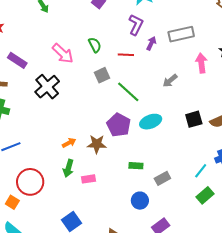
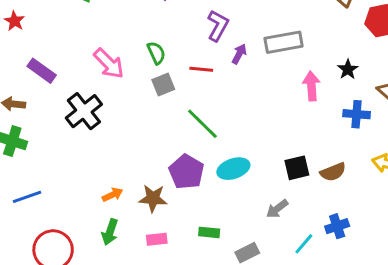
gray square: (102, 75) -> (163, 84), moved
gray arrow: (170, 81) -> (277, 209), moved
pink rectangle: (88, 179) -> (157, 239), moved

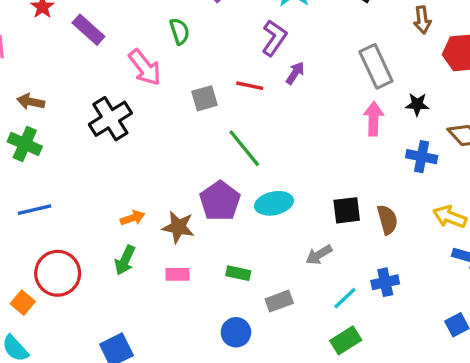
gray rectangle: (284, 42) -> (376, 66), moved, turned 69
green semicircle: (156, 53) -> (180, 31), moved
black star: (348, 69) -> (417, 104), turned 30
purple rectangle: (42, 71) -> (88, 30), moved
brown semicircle: (333, 172) -> (387, 220), turned -90

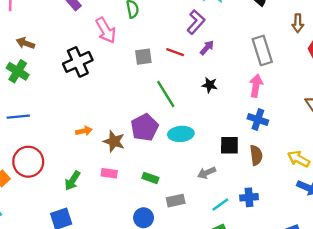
black star: (417, 104) -> (210, 85), moved
blue cross: (422, 157) -> (258, 120), moved
green arrow: (125, 260) -> (72, 181), moved

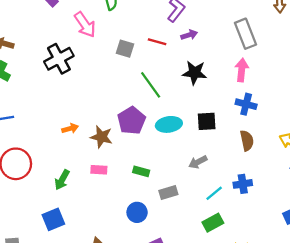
purple arrow: (207, 48) -> (189, 35), turned 35
gray square: (143, 57) -> (125, 49), turned 30
black star: (210, 85) -> (195, 73), size x1.5
black square: (229, 145) -> (207, 121), moved

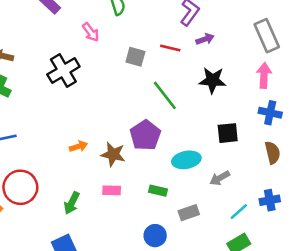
pink arrow: (85, 25) -> (91, 32), size x0.7
cyan ellipse: (169, 124) -> (186, 160), moved

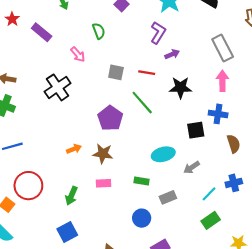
red line: (170, 48) -> (147, 73), moved
blue cross: (270, 113) -> (218, 114), moved
purple pentagon: (145, 135) -> (110, 118), moved

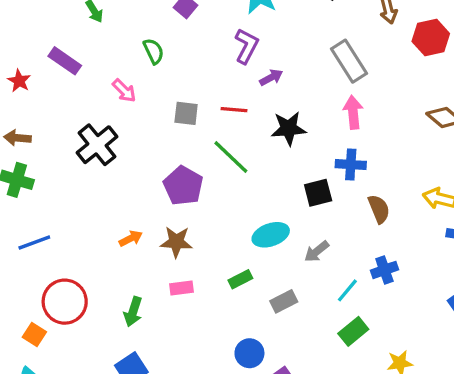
red star: (12, 19) -> (19, 81), moved
green rectangle: (142, 181) -> (240, 279), turned -32
blue circle: (142, 218) -> (249, 353), moved

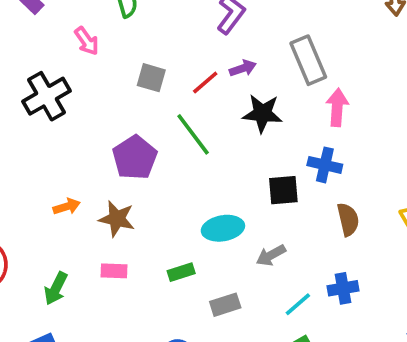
gray rectangle: (349, 61) -> (308, 60), moved
purple arrow: (271, 78) -> (243, 68), moved
red line: (234, 110) -> (205, 82), turned -55

